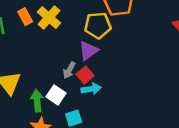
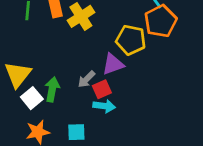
white square: (56, 95) -> (32, 98), moved
green arrow: (37, 101) -> (52, 89), moved

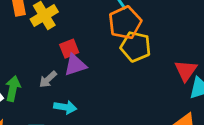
yellow pentagon: (131, 40) -> (136, 47), moved
red square: (102, 89) -> (69, 49), moved

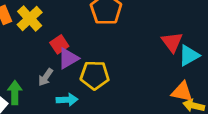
yellow pentagon: (136, 47) -> (95, 75), moved

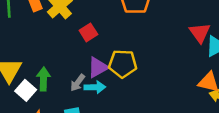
purple triangle: (68, 58) -> (98, 67), moved
gray arrow: (46, 77) -> (78, 83), moved

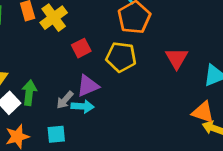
red triangle: (200, 33) -> (177, 58), moved
yellow pentagon: (123, 64) -> (121, 57), moved

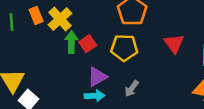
green arrow: (29, 93) -> (71, 42), moved
gray arrow: (65, 100) -> (132, 89), moved

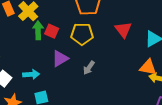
red square: (88, 44) -> (52, 31), turned -32
cyan arrow: (95, 96) -> (31, 74), moved

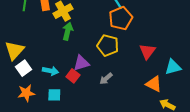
red square: (52, 31) -> (73, 76), moved
orange triangle: (148, 67) -> (154, 84), moved

